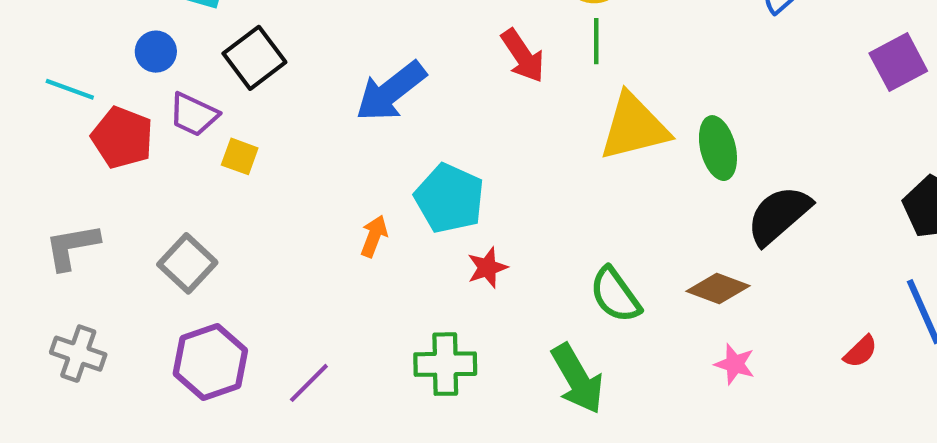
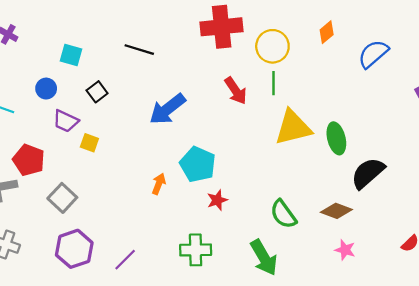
black square: (254, 58) -> (97, 92), size x0.7
red pentagon: (122, 138) -> (29, 160), moved

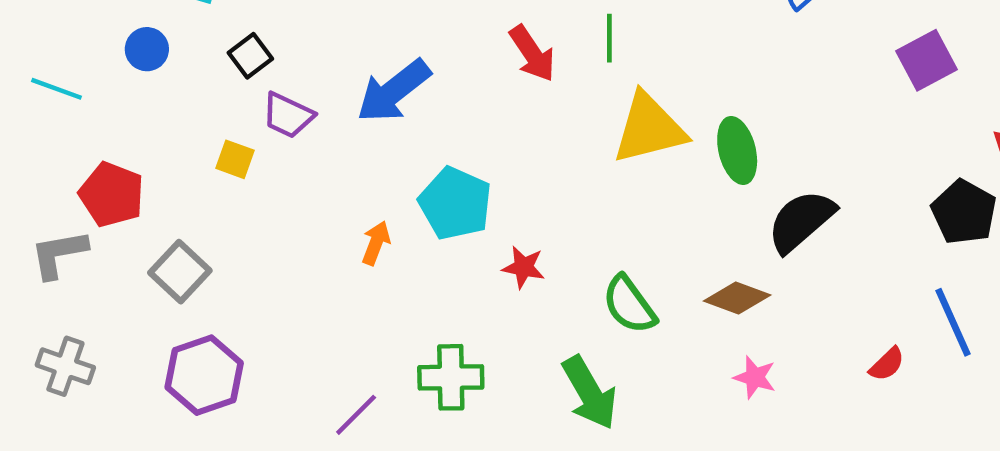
purple trapezoid: (66, 121) -> (288, 115), moved
red star: (217, 200) -> (524, 267), moved, turned 30
purple line: (125, 260) -> (356, 415), moved

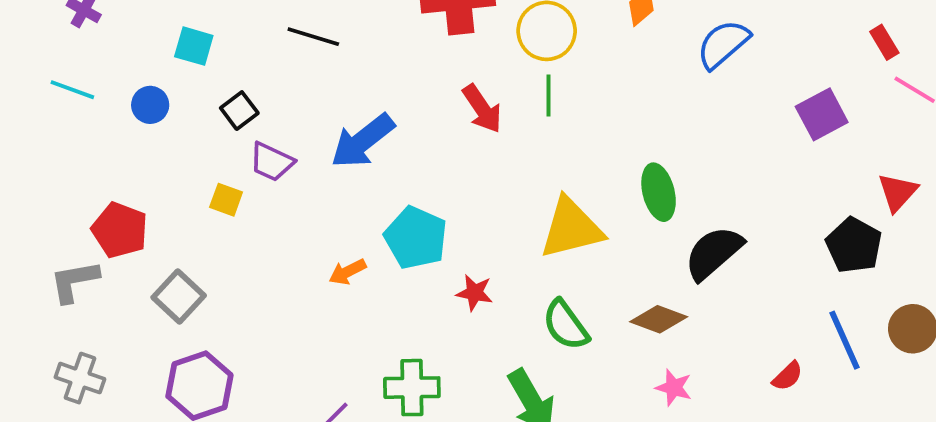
cyan line: (57, 89) -> (72, 90), moved
yellow triangle: (649, 128) -> (571, 228), moved
orange arrow: (376, 243) -> (347, 272), turned -138

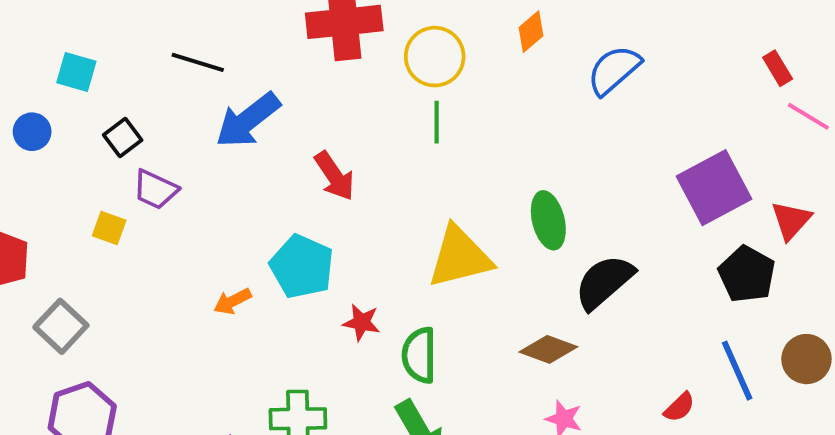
red arrow: (482, 109) -> (335, 176), moved
purple square: (822, 114) -> (714, 188), moved, size x1.4
blue arrow: (363, 141) -> (248, 120), moved
green semicircle: (566, 325) -> (419, 355), moved, turned 36

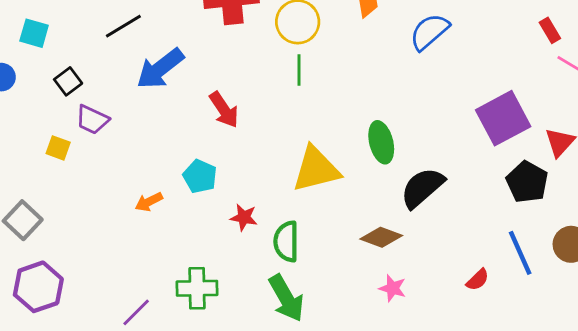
black line: (198, 62) -> (123, 26), turned -48
cyan pentagon: (302, 267) -> (200, 176), size x0.7

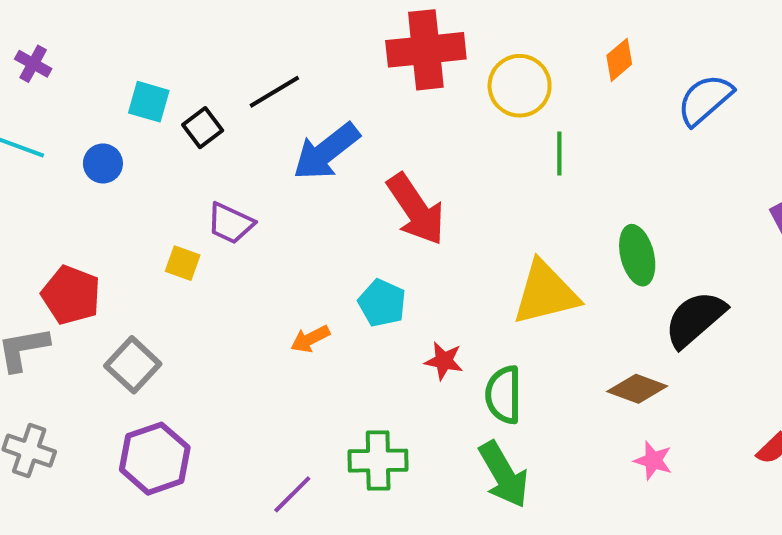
green line: (299, 70) -> (559, 154), moved
black square: (68, 81) -> (203, 128), moved
red arrow: (224, 110) -> (416, 209), size x1.4

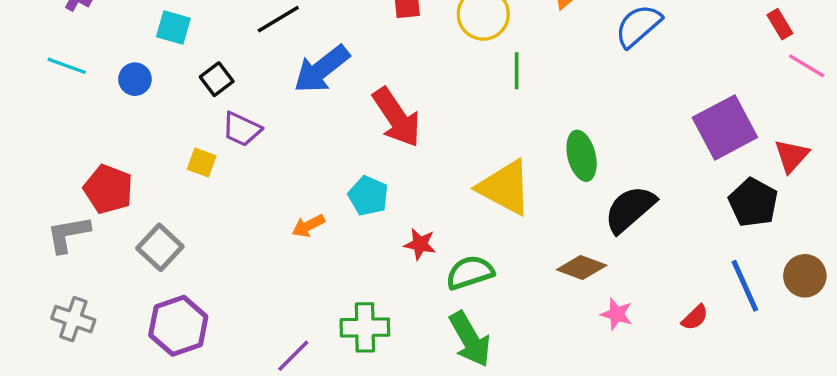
black square: (203, 128) -> (217, 79), moved
yellow triangle: (546, 293) -> (505, 187), turned 42
green semicircle: (504, 395) -> (470, 272), turned 72
pink star: (653, 461) -> (617, 314), moved

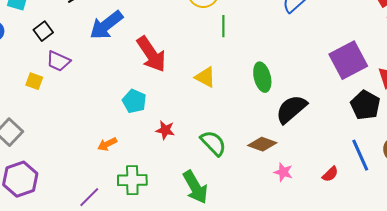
yellow triangle: (505, 187) -> (205, 77), moved, size x0.6
orange arrow: (308, 226) -> (107, 144), moved
green semicircle: (470, 272) -> (213, 143), moved, turned 64

